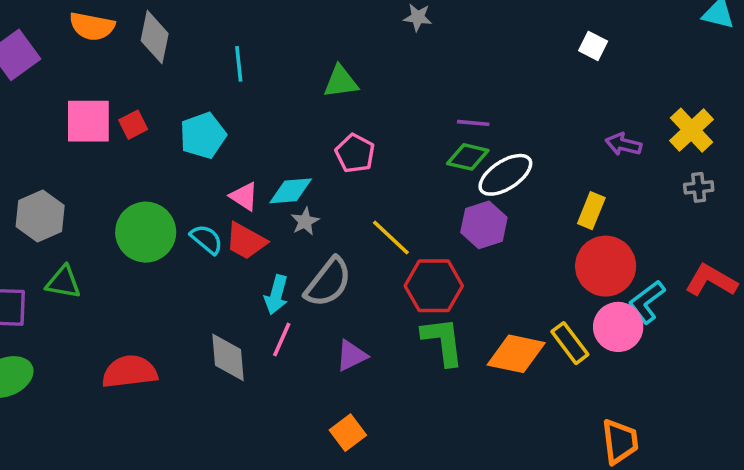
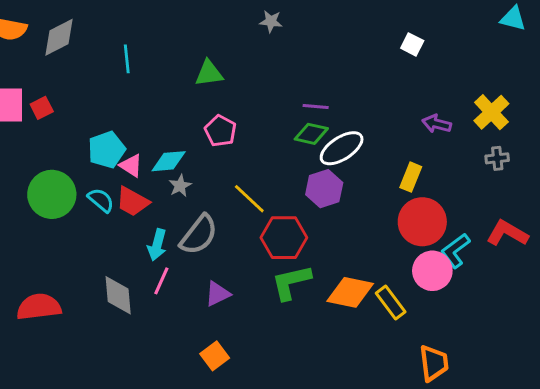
gray diamond: (155, 37) -> (59, 37), turned 51
cyan pentagon: (203, 135) -> (107, 150), moved
green L-shape: (443, 341) -> (291, 282), turned -96
yellow rectangle: (570, 343) -> (391, 302), moved

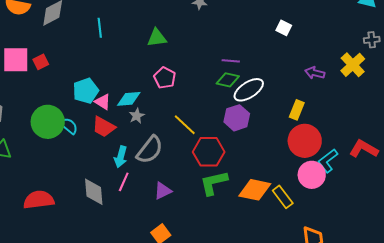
white square: (412, 44) -> (284, 28), moved
gray cross: (497, 158) -> (372, 40), moved
cyan semicircle: (101, 200) -> (69, 126), moved

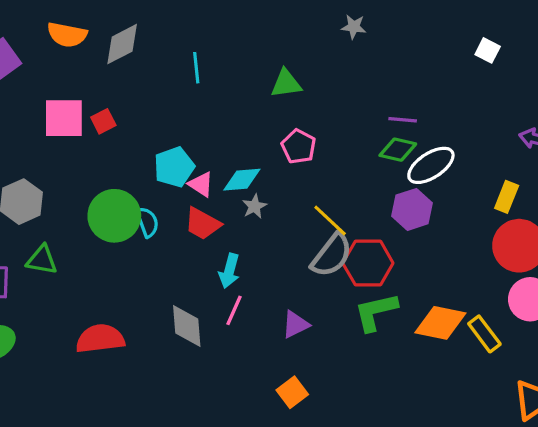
white square: (284, 28) -> (488, 50), moved
cyan semicircle: (69, 126) -> (147, 222), turned 30
gray semicircle: (150, 150) -> (332, 255), moved

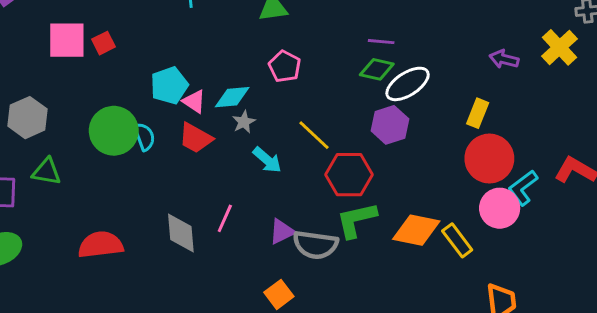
gray semicircle: (332, 255) -> (315, 245), moved, turned 60
cyan arrow: (229, 271) -> (267, 160), moved, turned -64

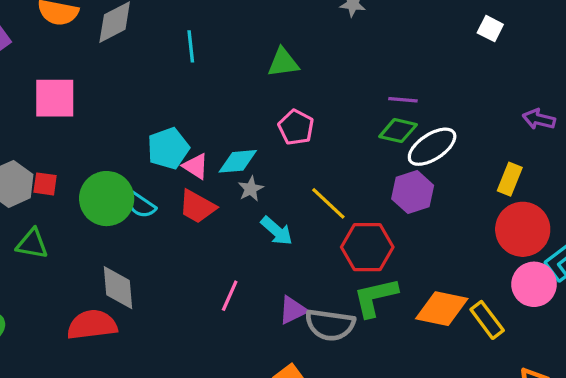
red square: (103, 43) -> (45, 184), moved, turned 35
cyan semicircle: (144, 137) -> (141, 205), turned 144
gray diamond: (181, 233) -> (118, 288), moved

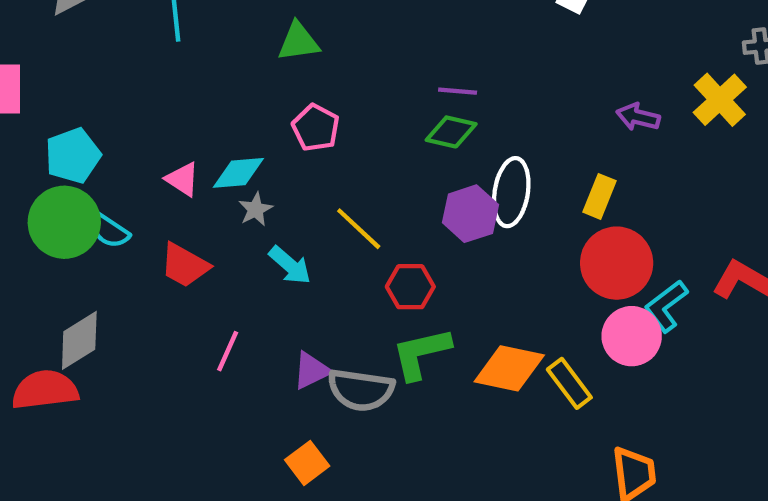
white ellipse: (432, 147) -> (511, 192), moved, turned -48
cyan pentagon: (168, 148) -> (73, 156), moved
red trapezoid: (197, 207) -> (185, 265), moved
red hexagon: (367, 247) -> (410, 287), size x0.7
gray diamond: (118, 288) -> (79, 340), turned 63

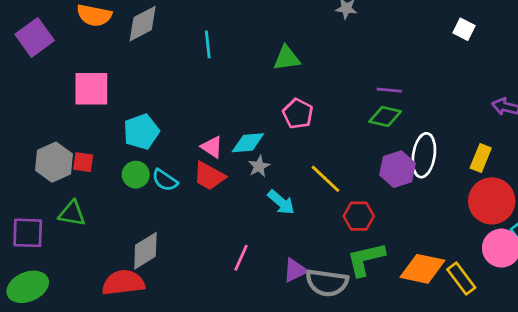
green circle: (64, 222) -> (136, 175), size x0.6
red trapezoid: (185, 265) -> (209, 176), moved

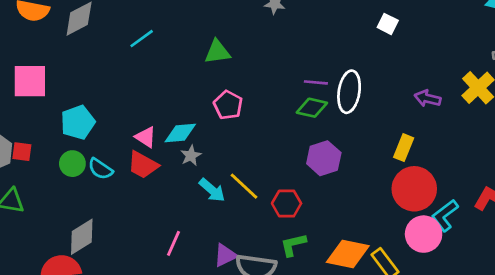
cyan line: (208, 44) -> (142, 39), turned 60
white ellipse: (424, 155) -> (349, 92), moved
yellow line: (326, 179) -> (244, 186), moved
green L-shape: (366, 259) -> (293, 245), size x0.7

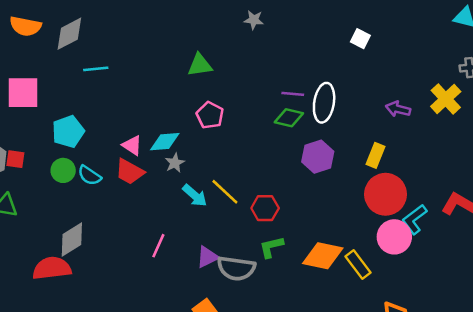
cyan line: (142, 39) -> (96, 69), moved, turned 30
purple hexagon: (324, 158) -> (318, 157), moved

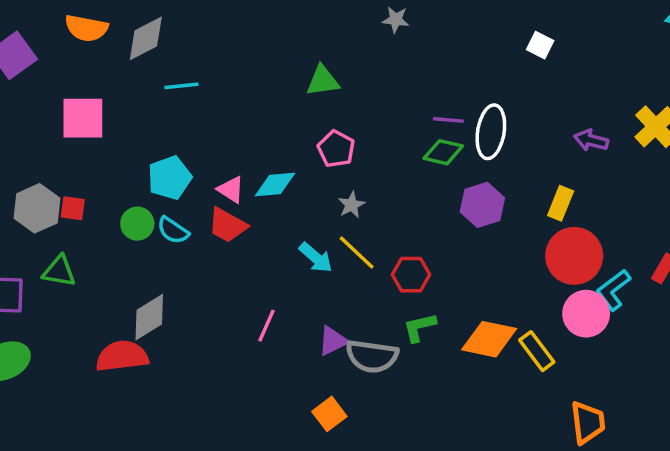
cyan pentagon: (68, 132) -> (170, 178), moved
gray star: (175, 163) -> (351, 205), moved

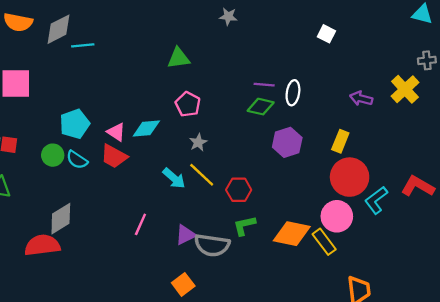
cyan line: (182, 86) -> (83, 45), moved
white ellipse: (491, 132) -> (293, 93), size x0.7
pink circle: (586, 314) -> (337, 216), moved

